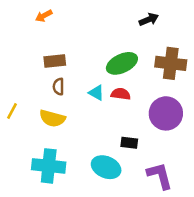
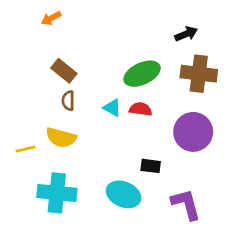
black arrow: (149, 19) -> (186, 34), moved
brown rectangle: (55, 61) -> (64, 71), turned 45
yellow line: (12, 111) -> (26, 149), moved, turned 49

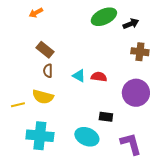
green ellipse: (142, 74) -> (104, 17), moved
brown cross: (199, 74) -> (140, 52), size x0.7

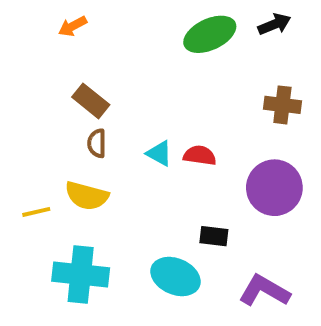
black arrow: (131, 24) -> (274, 24), moved
purple L-shape: (131, 144) -> (264, 291), turned -45

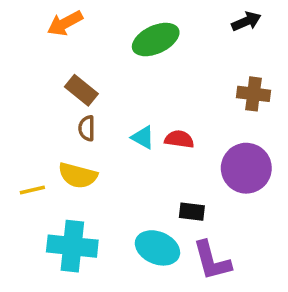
orange arrow: (73, 26) -> (65, 23), size x1.4
green ellipse: (210, 34) -> (156, 40), moved
purple L-shape: (264, 291) -> (212, 261), moved, turned -135

